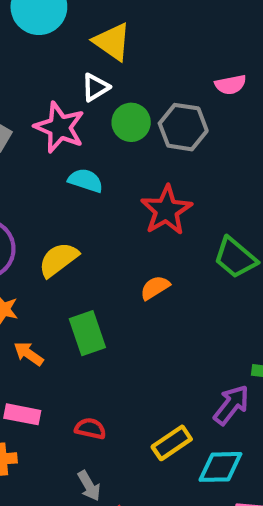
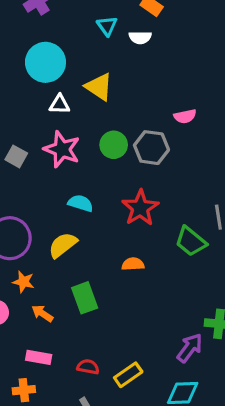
white triangle: (95, 87) -> (60, 104), moved, turned 35
cyan semicircle: (86, 180) -> (80, 203), moved
orange semicircle: (155, 288) -> (133, 264), turned 30
yellow rectangle: (172, 443) -> (128, 375), moved

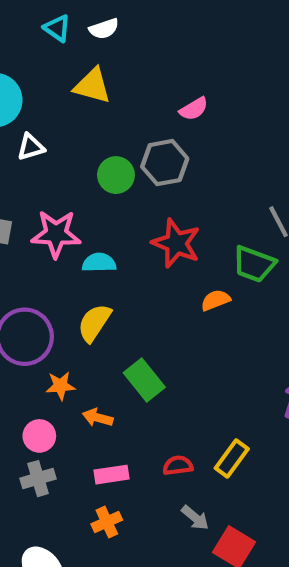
yellow triangle: (99, 87) -> (92, 86), moved
pink star: (62, 149) -> (56, 234), moved
orange semicircle: (133, 264) -> (216, 300), moved

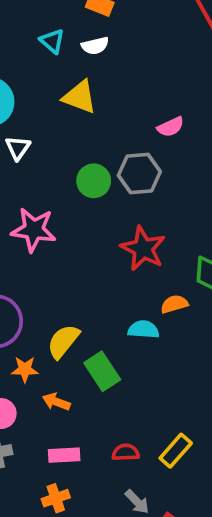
white triangle: (31, 147) -> (18, 148), turned -44
cyan semicircle: (99, 263) -> (143, 330), moved
yellow semicircle: (94, 323) -> (63, 341), moved

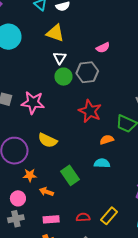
white triangle: (18, 148) -> (60, 58), moved
cyan semicircle: (143, 330) -> (102, 163), moved
yellow semicircle: (63, 341) -> (48, 140), moved, turned -102

